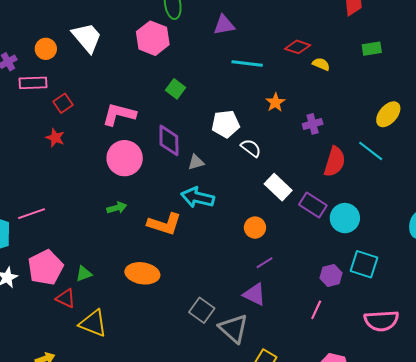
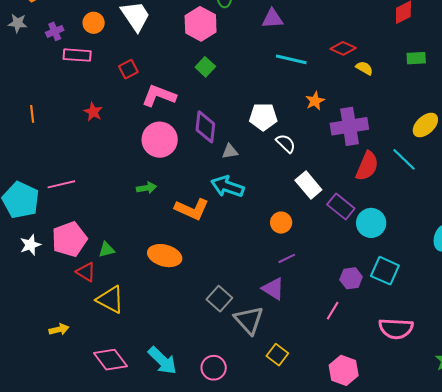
green square: (175, 89) -> (205, 67), moved
red square: (63, 103) -> (128, 69), moved
purple cross: (313, 124) -> (349, 126), size x1.8

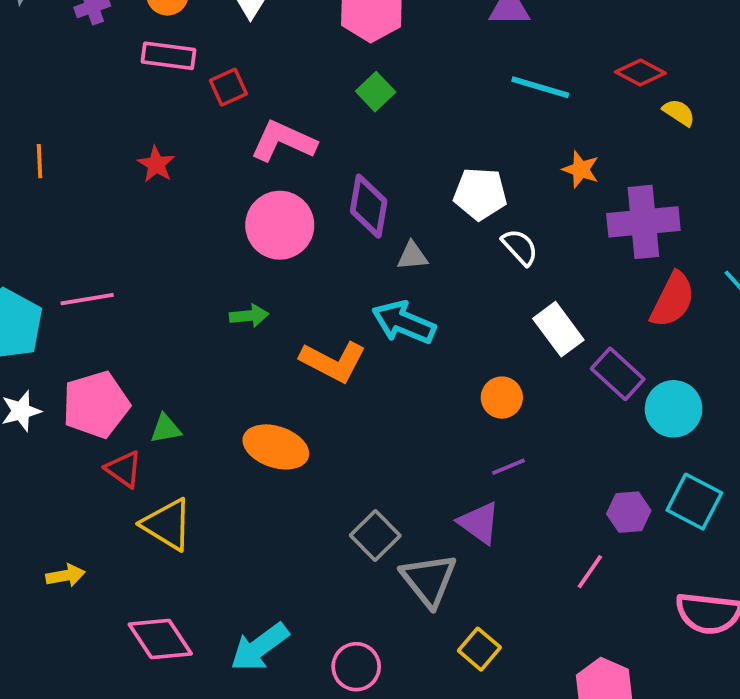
pink rectangle: (77, 55) -> (169, 56), moved
orange star: (315, 101) -> (581, 169), turned -30
cyan arrow: (162, 361) -> (259, 647), turned 96

